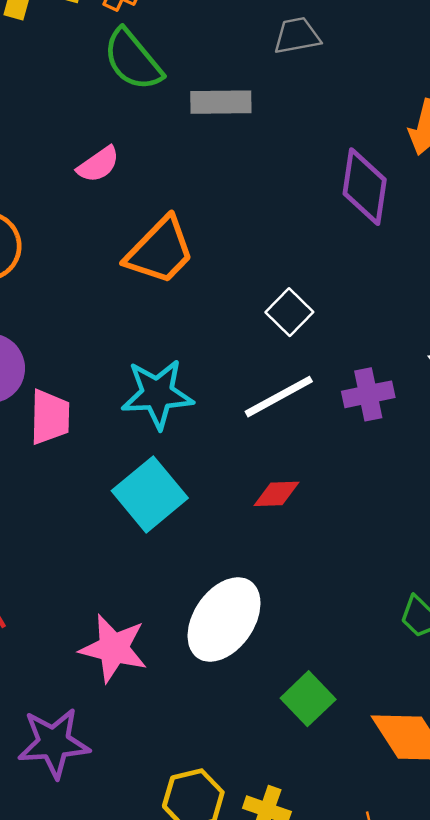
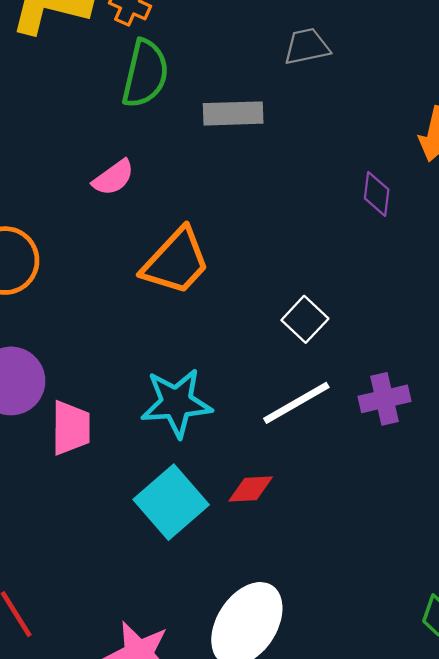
green semicircle: (133, 60) -> (145, 74), turned -126
purple diamond: (365, 187) -> (377, 194), size x0.6
red diamond: (276, 494) -> (251, 489), moved

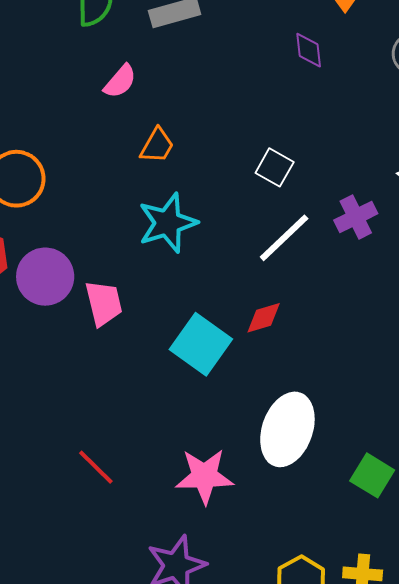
pink semicircle: (113, 178) -> (120, 81), moved
orange trapezoid: (176, 262) -> (157, 146), size x0.6
cyan star: (176, 403) -> (168, 223), moved

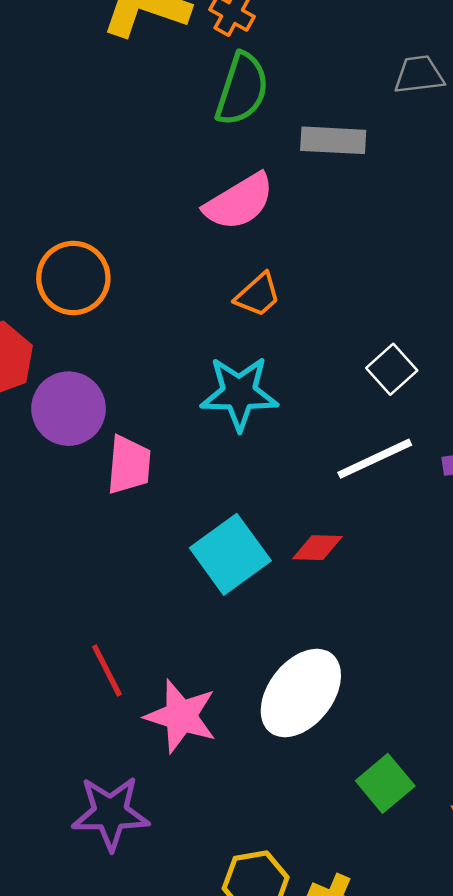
pink semicircle: (120, 81) -> (239, 202), size x1.5
red line: (96, 467) -> (107, 671), moved

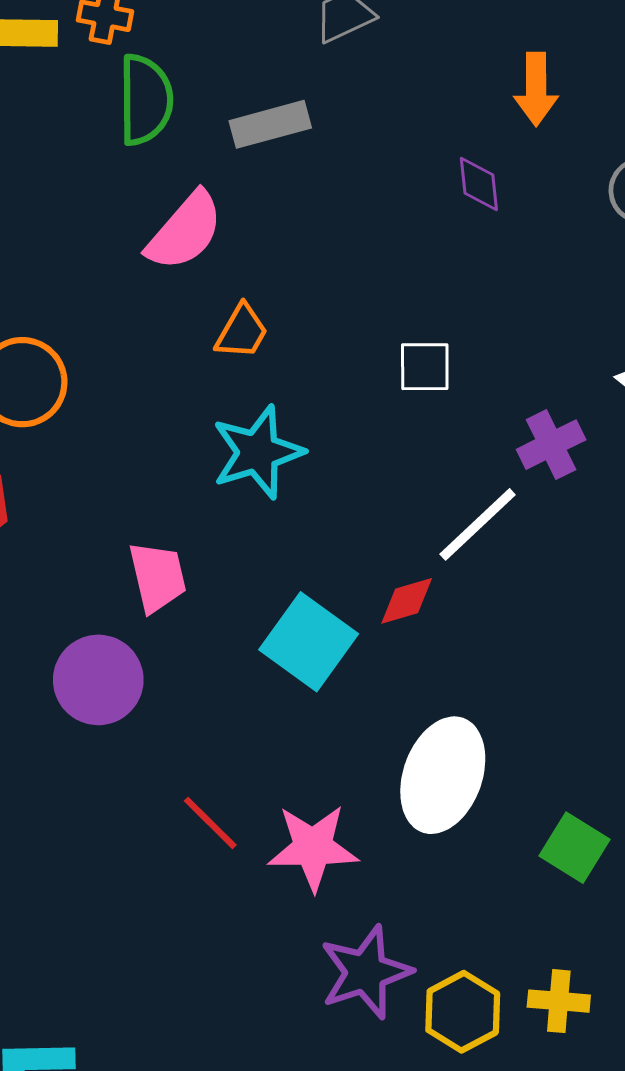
white square: (392, 369) -> (425, 367), turned -30
purple circle: (69, 409) -> (98, 680), moved
white line: (375, 459) -> (478, 524), moved
purple star: (110, 813) -> (366, 972), moved

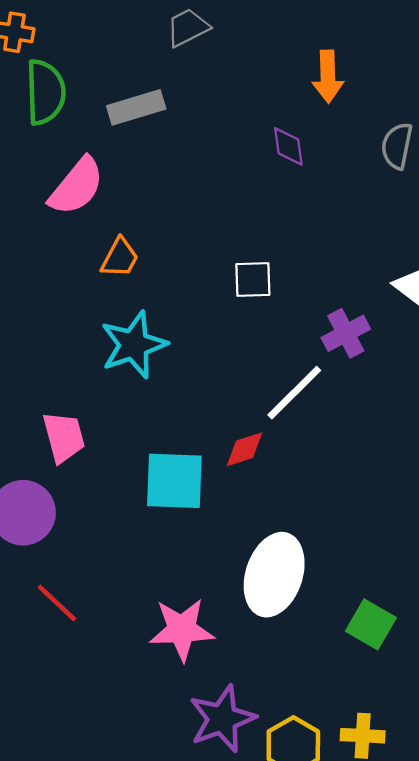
cyan square: (309, 642) -> (174, 481), turned -32
red line: (210, 823) -> (57, 603), moved

